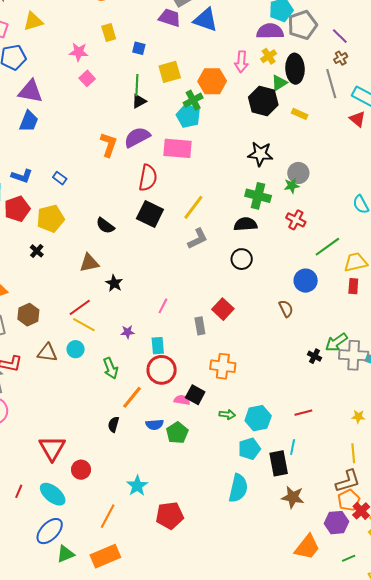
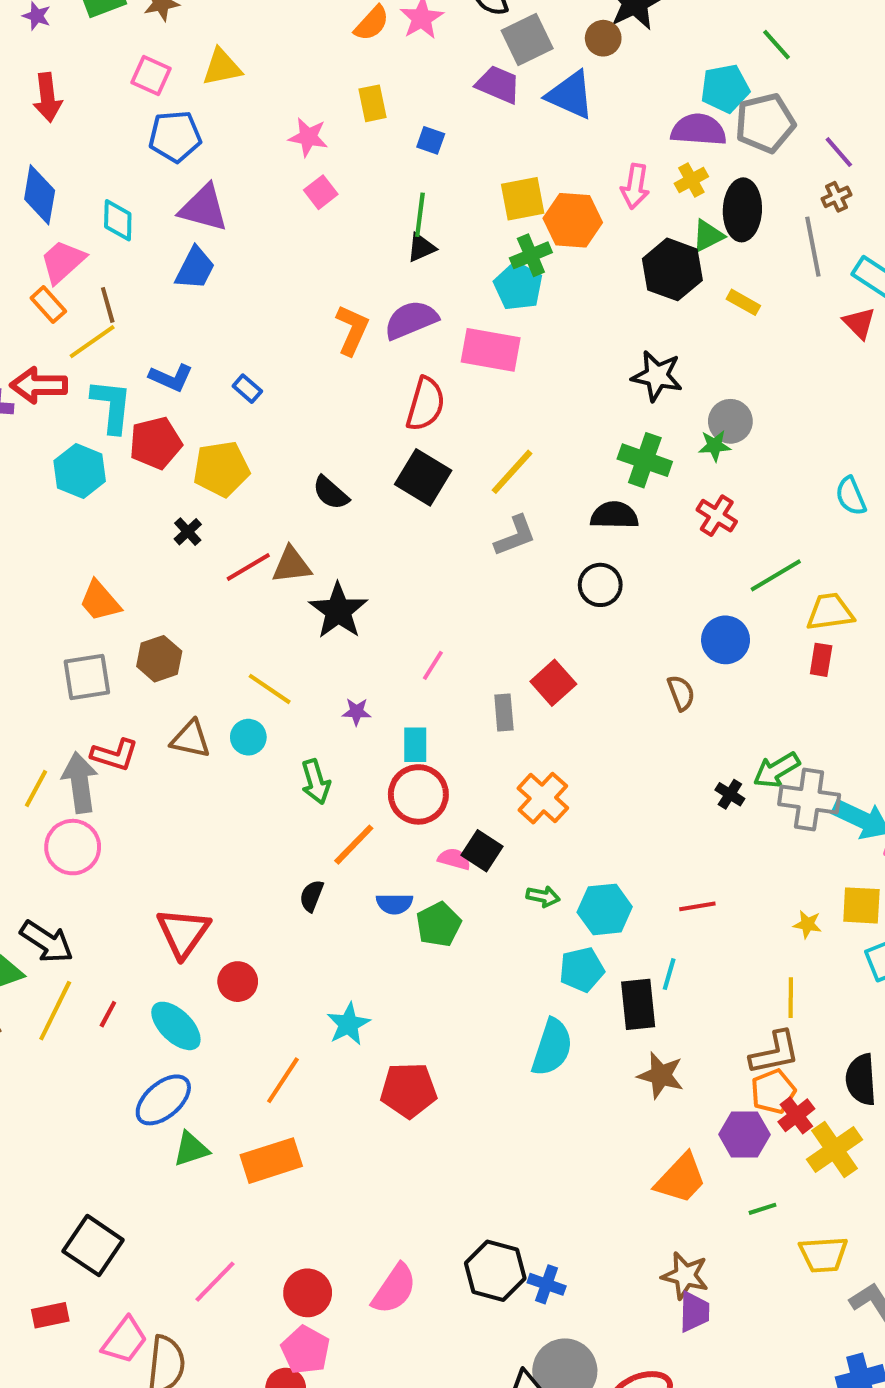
yellow square: (170, 72) -> (523, 199), moved
black star: (114, 283) -> (338, 611), size x1.6
red line: (80, 307) -> (248, 567), moved
orange cross: (223, 366) -> (543, 798), turned 30

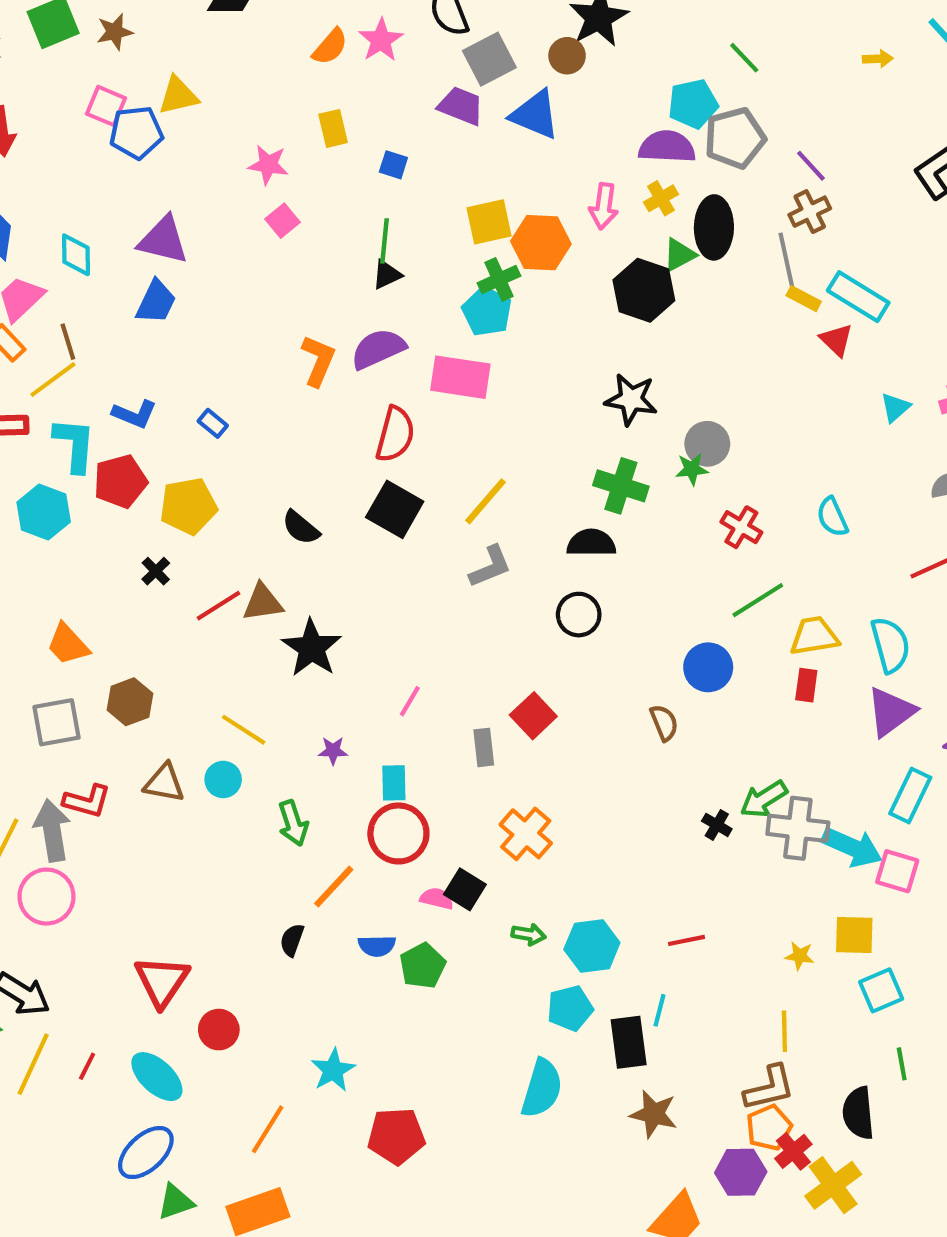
blue pentagon: (175, 136) -> (136, 132), moved
brown cross: (837, 197) -> (810, 212), size x1.4
yellow rectangle: (743, 302) -> (804, 299), moved
red cross: (717, 516) -> (741, 527), moved

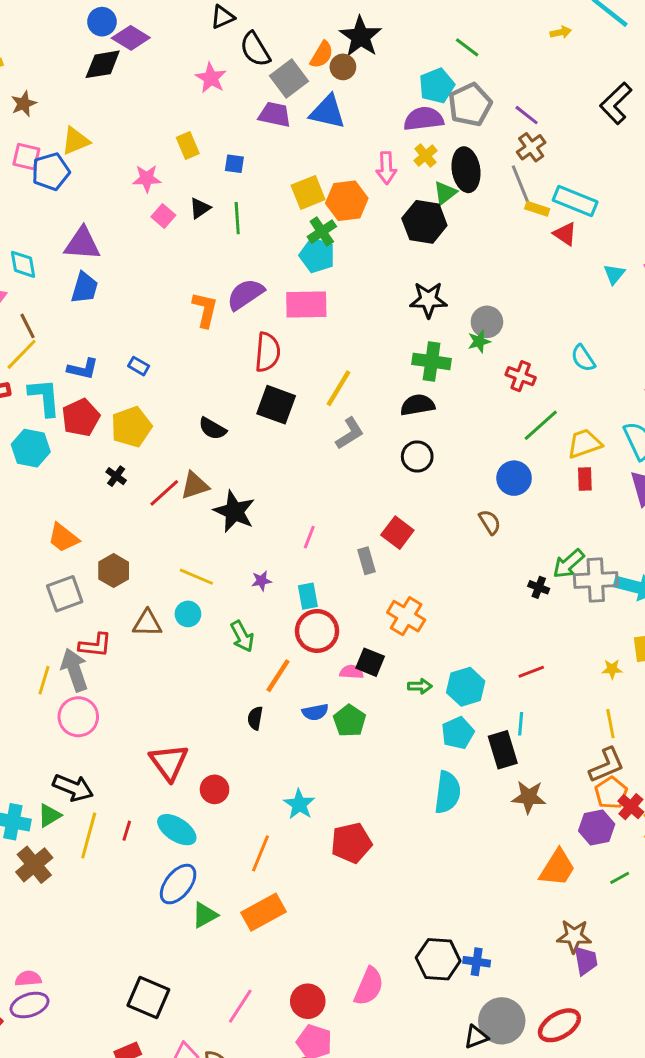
orange semicircle: (330, 47) -> (322, 55), moved
black triangle: (387, 275) -> (200, 208), moved

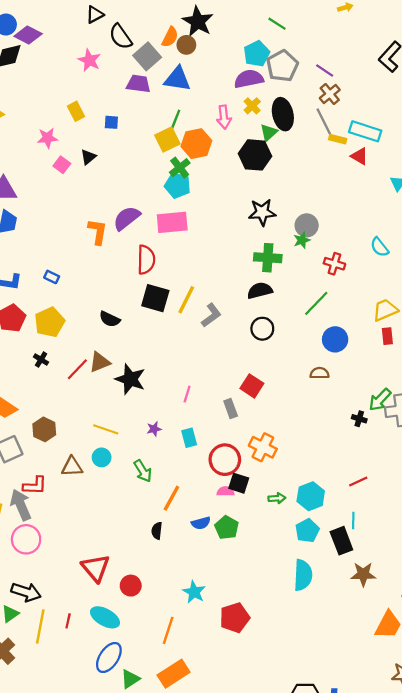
green line: (237, 218) -> (175, 121), moved, turned 30
yellow line: (339, 388) -> (186, 300), moved
green line: (541, 425) -> (316, 303), moved
brown semicircle: (490, 522) -> (320, 373), turned -54
red circle: (317, 631) -> (225, 460), moved

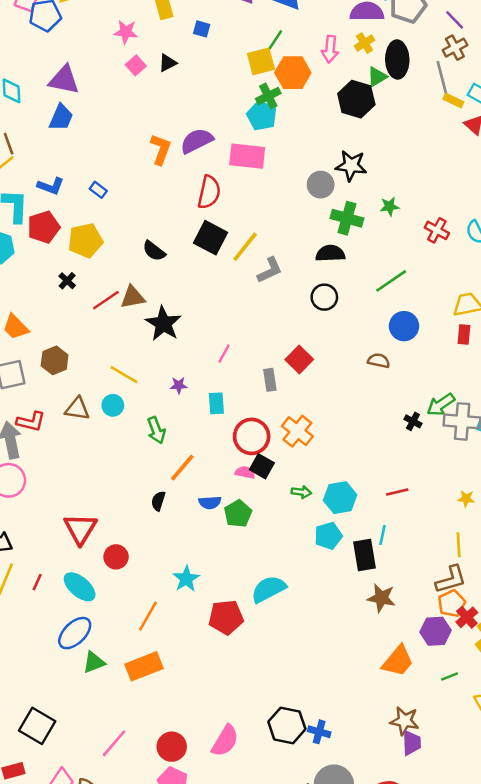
gray circle: (307, 225) -> (321, 185), moved
red cross: (334, 264) -> (437, 230), moved
cyan semicircle: (303, 575) -> (269, 589), moved, turned -132

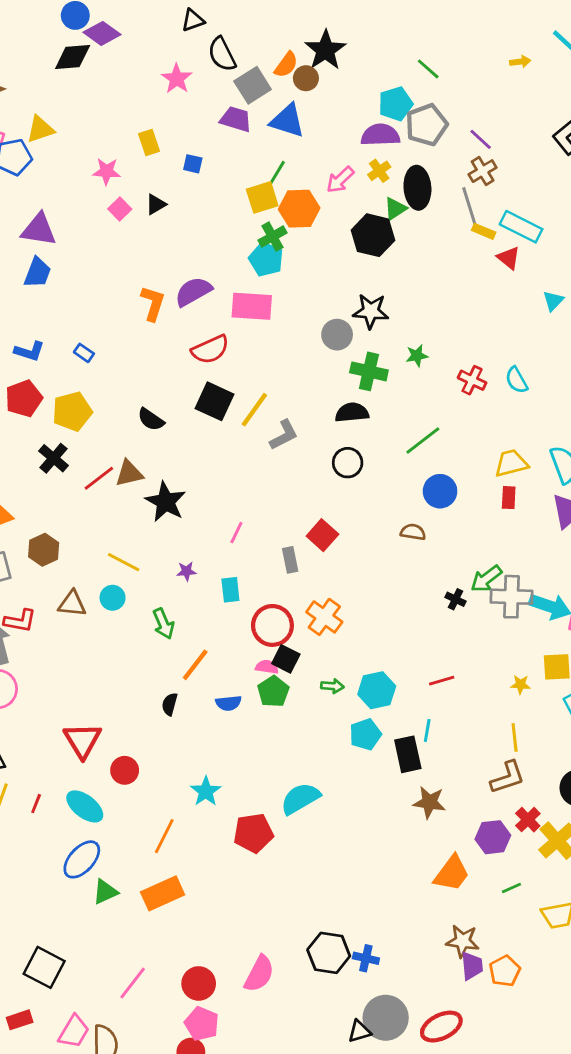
pink arrow: (330, 49) -> (340, 180), turned 44
red semicircle: (209, 192) -> (210, 349), turned 56
black cross: (67, 281) -> (54, 458), size x1.5
green pentagon: (238, 514) -> (273, 691), moved
orange pentagon: (452, 603) -> (505, 971), moved

